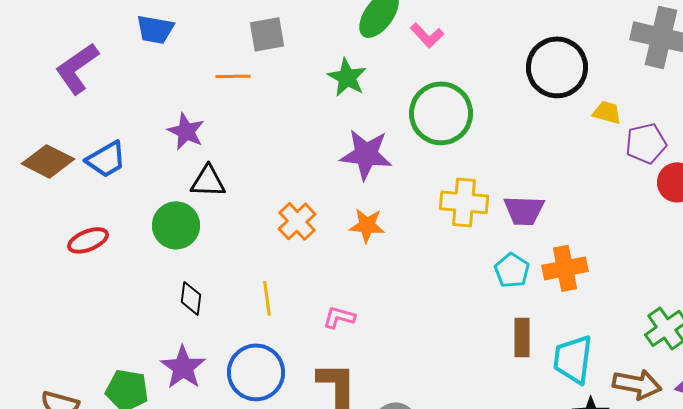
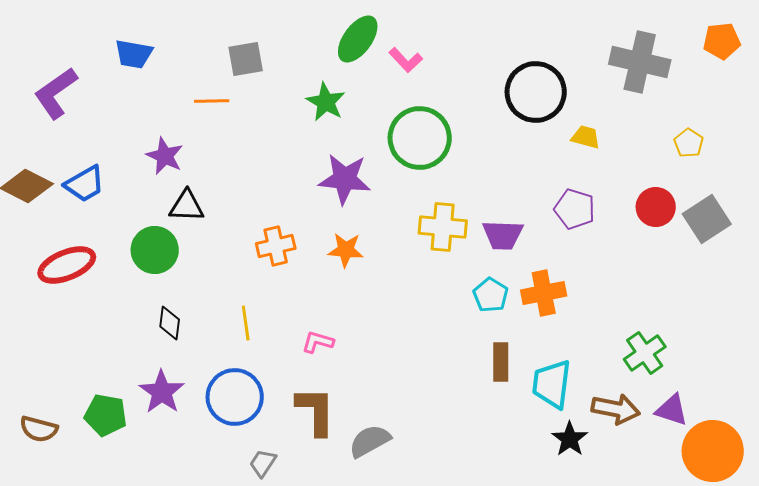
purple pentagon: (646, 143) -> (575, 209), moved, turned 30
orange cross: (297, 221) -> (276, 246), turned 30
red ellipse: (88, 240) -> (67, 265), size x1.4

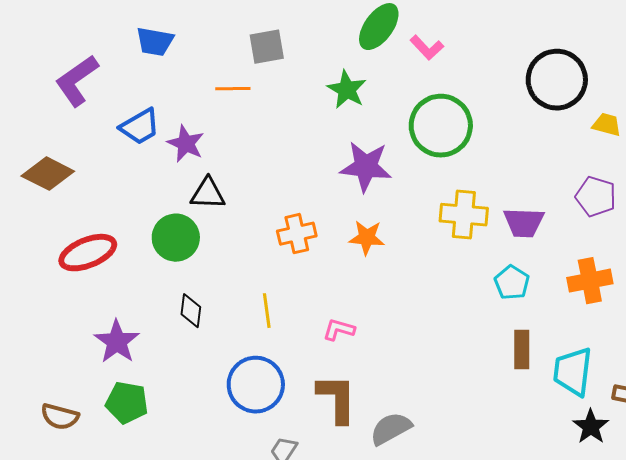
blue trapezoid: (85, 184) -> (140, 127), moved
orange cross: (544, 293) -> (590, 281), moved
purple star: (162, 392) -> (117, 342), moved

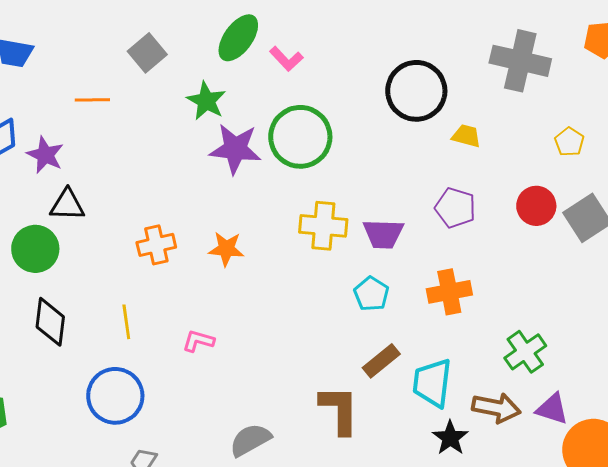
gray square: (267, 47) -> (147, 53), moved, turned -30
purple star: (366, 167) -> (235, 149), moved
black diamond: (191, 311) -> (50, 322), size x1.4
brown rectangle: (522, 350) -> (381, 361), turned 51
brown L-shape: (337, 399) -> (339, 410), moved

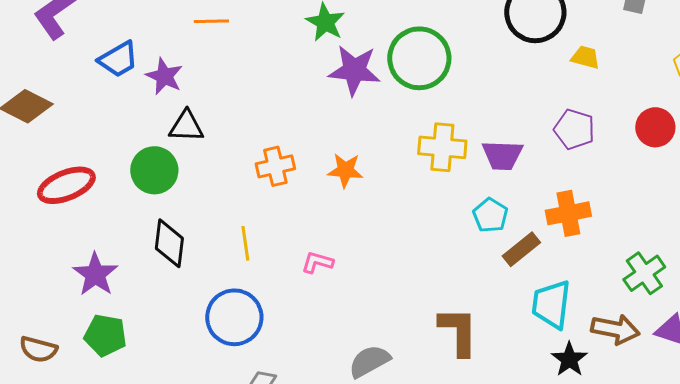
brown rectangle: (381, 361) -> (521, 249), moved

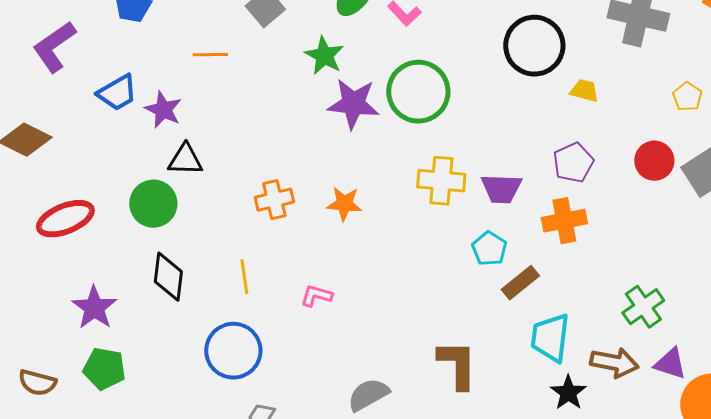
purple pentagon: (574, 129) -> (573, 163), turned 30
orange cross: (568, 213) -> (564, 221), moved

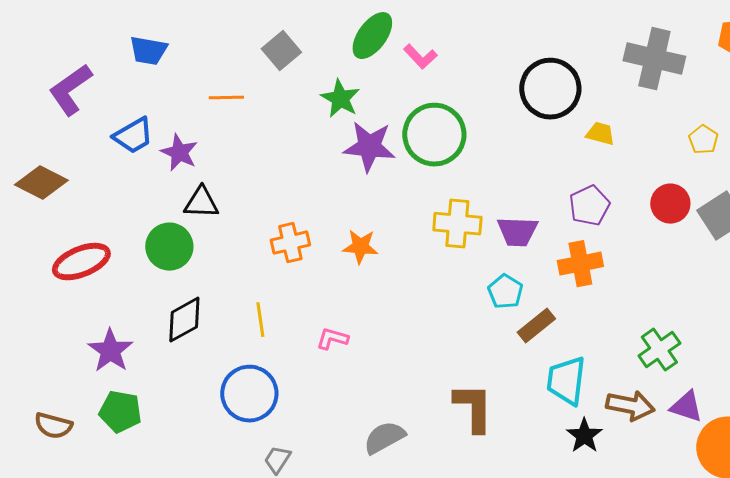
black diamond: (168, 277) -> (184, 320), turned 54

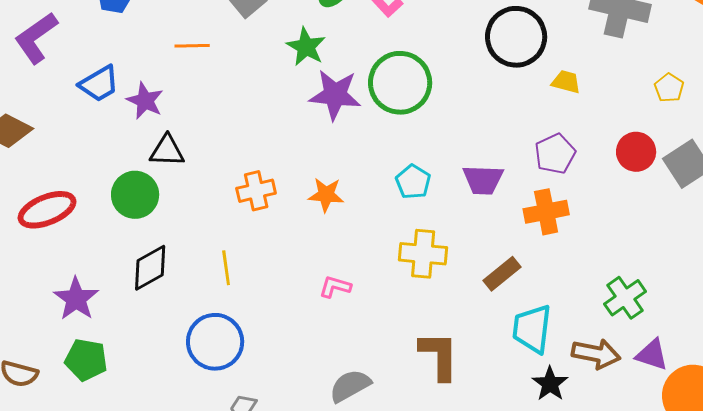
yellow cross: (457, 224) -> (423, 254), moved
cyan pentagon: (505, 292) -> (413, 182), moved
pink L-shape: (332, 339) -> (335, 287), moved

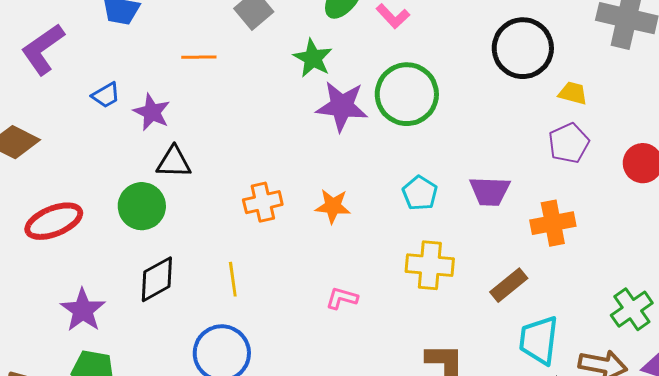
blue trapezoid: (99, 84) -> (106, 95), size x0.7
purple pentagon: (555, 154) -> (569, 143), moved

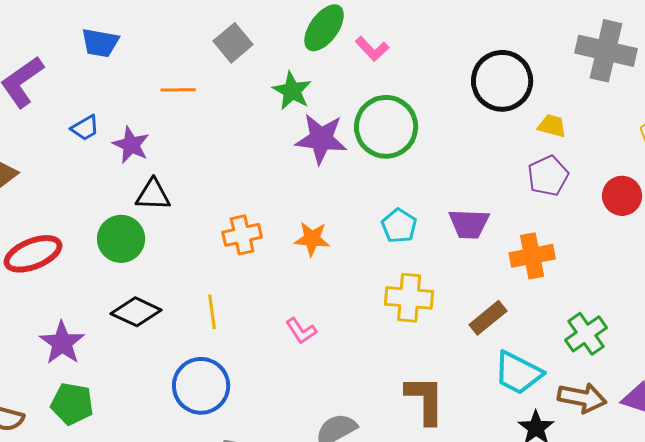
black diamond: (157, 279) -> (136, 312), turned 54
pink L-shape: (342, 298) -> (301, 331), moved, turned -140
green cross: (632, 309) -> (586, 334), moved
cyan trapezoid: (539, 340) -> (518, 373), turned -70

